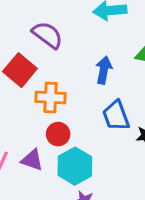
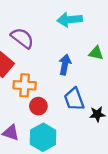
red circle: (58, 134) -> (38, 106), moved

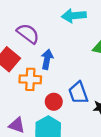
blue arrow: (65, 65) -> (47, 59), moved
red circle: (38, 106) -> (54, 102), moved

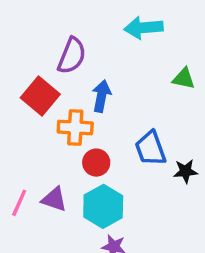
purple semicircle: (28, 34) -> (72, 56), turned 75
red circle: (54, 102) -> (96, 163), moved

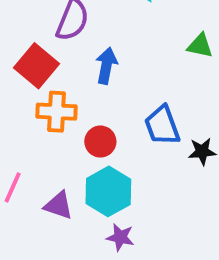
orange cross: (75, 128) -> (56, 112), moved
purple triangle: (54, 199) -> (58, 205), moved

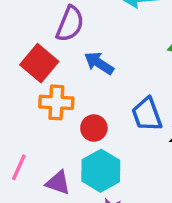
blue arrow: (106, 66) -> (99, 63), turned -68

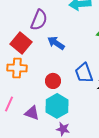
orange cross: (56, 102) -> (17, 68), moved

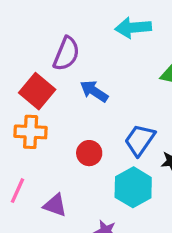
blue trapezoid: (84, 73) -> (140, 140), turned 55
cyan hexagon: (57, 106) -> (133, 187), moved

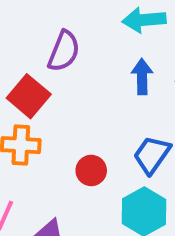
blue arrow: (94, 91) -> (142, 77), moved, turned 56

